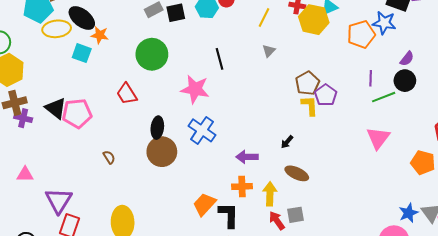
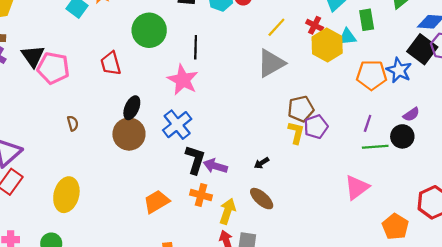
gray triangle: (269, 51) -> (271, 63), size x2.0
black line: (220, 59) -> (196, 47), moved
black L-shape: (229, 215) -> (195, 160), moved

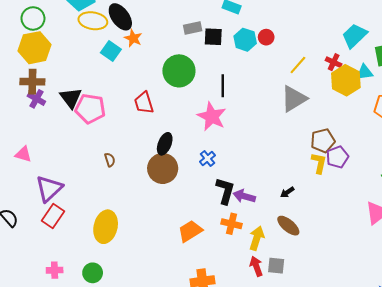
blue cross: (177, 125) -> (207, 158), size x0.6

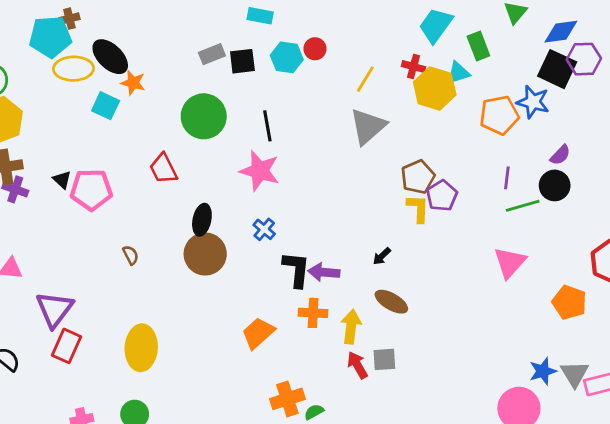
black triangle: (71, 98) -> (62, 180), size x0.6

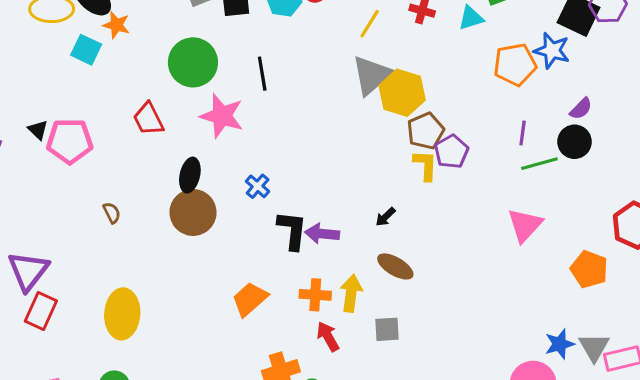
yellow hexagon: (435, 88) -> (402, 93), moved
pink star: (260, 171) -> (222, 116), moved
orange cross: (313, 313) -> (315, 295), moved
red arrow: (357, 365) -> (328, 337), moved

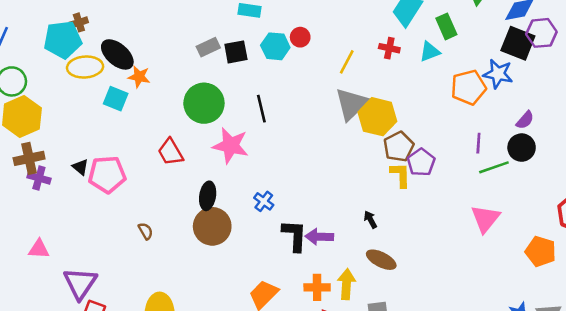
black arrow: (385, 217) -> (370, 220), turned 108

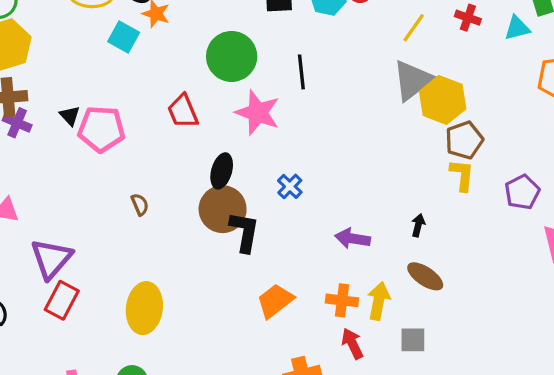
purple pentagon: (421, 162) -> (522, 192), moved
black arrow: (370, 220) -> (418, 225), turned 36
black L-shape: (295, 235) -> (244, 232), moved

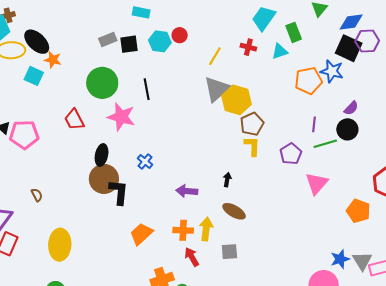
brown semicircle: (140, 205) -> (37, 195), moved

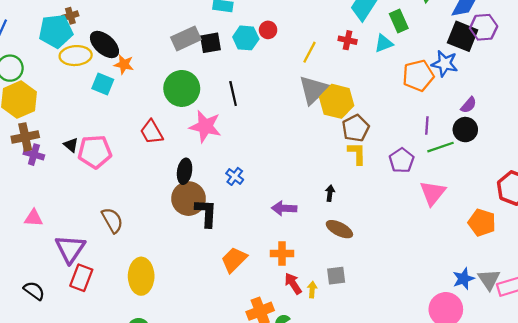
gray rectangle: (108, 39) -> (186, 38), size x1.4
brown semicircle: (37, 195) -> (112, 220), size x1.6
yellow arrow: (206, 229) -> (312, 290), moved, size x0.6

